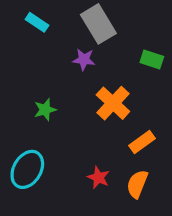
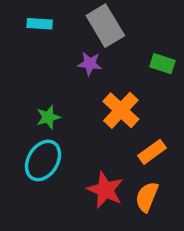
cyan rectangle: (37, 22) -> (40, 24), turned -30
cyan ellipse: (27, 169) -> (43, 160), moved
red star: (98, 178) -> (105, 190), size x1.5

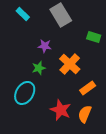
cyan rectangle: (40, 24) -> (23, 14), turned 40
purple star: (90, 64) -> (45, 46), moved
green star: (48, 117) -> (39, 68), moved

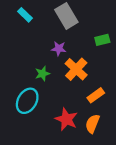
green rectangle: (94, 37) -> (102, 40), turned -32
purple star: (45, 46) -> (59, 49), moved

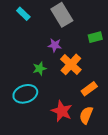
cyan ellipse: (27, 101) -> (25, 94), turned 40

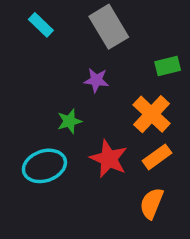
orange cross: (71, 64) -> (152, 114), moved
red star: (62, 111) -> (109, 159), moved

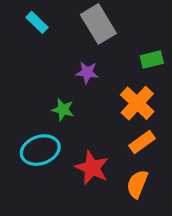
green star: (69, 121) -> (63, 110), turned 30
red star: (109, 159) -> (92, 168), moved

